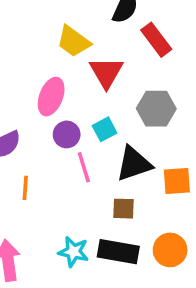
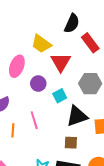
pink ellipse: (51, 97) -> (17, 66), moved
purple circle: (67, 134) -> (38, 84), moved
pink line: (84, 167) -> (34, 120), moved

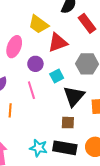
red triangle: (61, 62) -> (58, 43), turned 40
black triangle: (77, 116) -> (74, 96), turned -30
pink line: (34, 120) -> (31, 90), moved

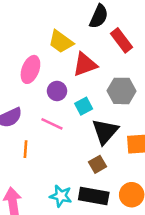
pink line: (31, 90) -> (52, 124), turned -48
brown square: (68, 123) -> (97, 164), turned -32

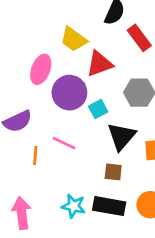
purple circle: (57, 91) -> (69, 93), size x1.6
pink line: (52, 124) -> (64, 143), moved
brown square: (97, 164) -> (113, 172), turned 36

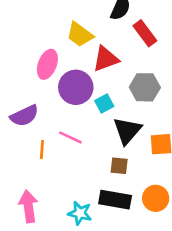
cyan star: (74, 206) -> (80, 213), moved

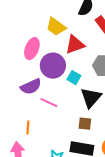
cyan square: (104, 104) -> (74, 78), turned -32
purple semicircle: (24, 116) -> (31, 87), moved
orange line: (42, 150) -> (28, 128), moved

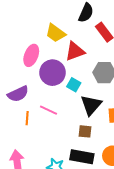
purple semicircle: (31, 87) -> (18, 94), moved
orange line: (28, 128) -> (27, 118), moved

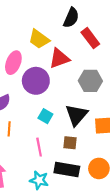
cyan square: (74, 85) -> (45, 116), moved
pink line: (48, 110) -> (39, 147), moved, turned 54

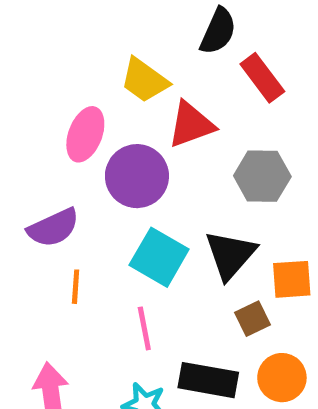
cyan square: (45, 116) -> (159, 257), size x1.6
brown square: (70, 143) -> (252, 319), moved, turned -32

